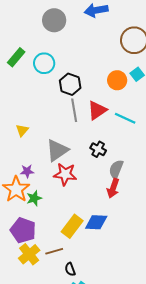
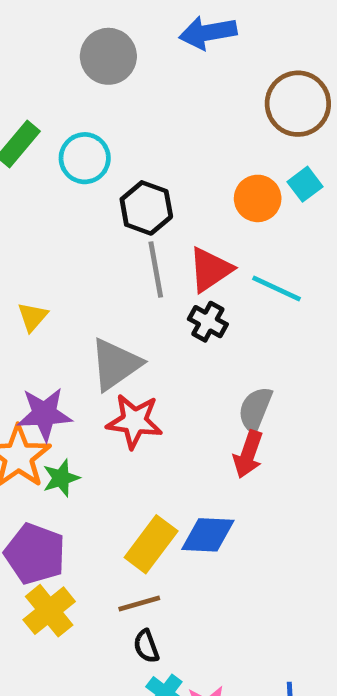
black cross: (98, 149) -> (208, 322), moved
purple star: (27, 171) -> (44, 414), size x1.6
brown line: (54, 251) -> (139, 604), moved

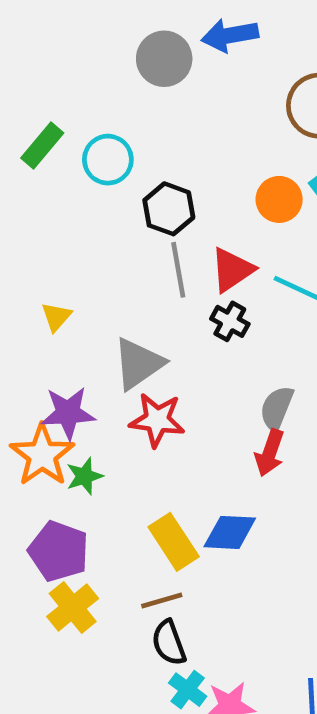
gray circle: (108, 56) -> (164, 59), moved
yellow rectangle: (151, 544) -> (174, 542), turned -70
black semicircle: (146, 646) -> (169, 643), size x1.4

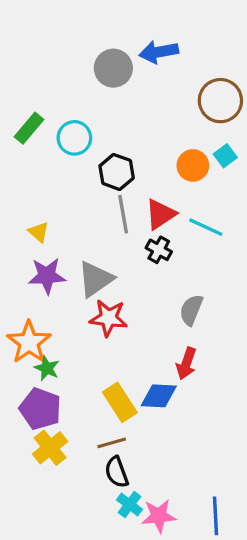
yellow triangle: (56, 317) -> (39, 232), moved, turned -30
purple star: (68, 413) -> (47, 276), moved
red arrow: (270, 453) -> (186, 363), moved
green star: (84, 476) -> (47, 368), moved, turned -30

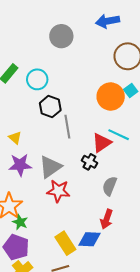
blue arrow: (159, 52) -> (108, 21), moved
orange circle: (193, 165) -> (111, 96), size x1.4
black hexagon: (117, 172) -> (50, 107), moved
red triangle: (160, 214) -> (102, 143), moved
black cross: (159, 250) -> (89, 162), moved

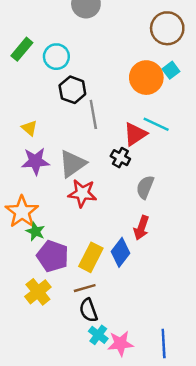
blue diamond: (89, 239) -> (120, 252), turned -55
yellow rectangle: (65, 243) -> (91, 257), turned 60
purple pentagon: (16, 247) -> (53, 256), moved

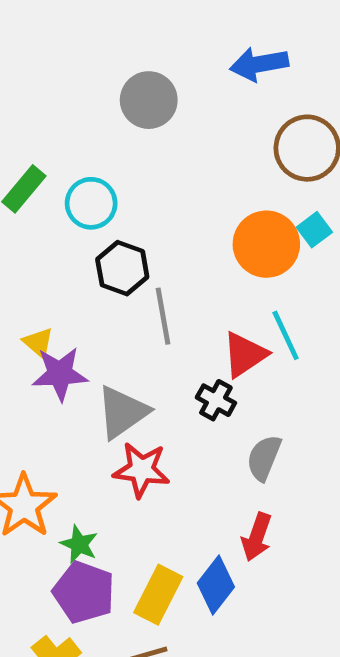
cyan line: (156, 124) -> (286, 335), turned 40
purple star: (35, 161) -> (60, 374), moved
green star: (35, 231) -> (79, 544), moved

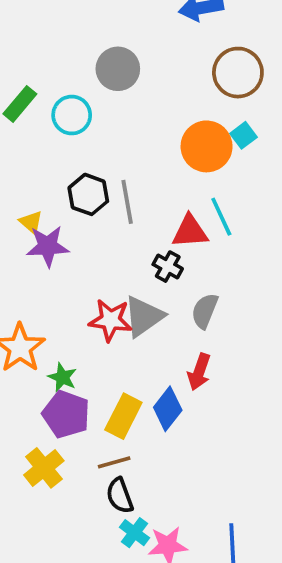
gray circle: (149, 100) -> (118, 69), moved
black hexagon: (122, 268) -> (88, 194), moved
red triangle: (245, 355) -> (190, 231), turned 30
gray triangle: (122, 412) -> (144, 316), moved

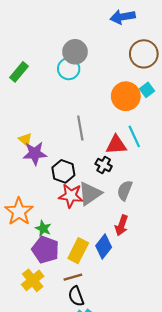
cyan circle: (72, 115) -> (69, 69), moved
black hexagon: (88, 194) -> (63, 171), moved

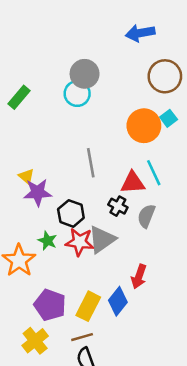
gray semicircle: (125, 190) -> (146, 216), moved
green star: (43, 228) -> (47, 241), moved

